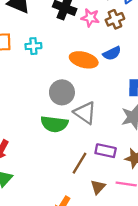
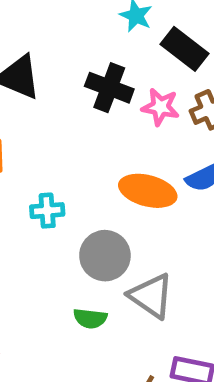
cyan cross: (33, 46) -> (47, 211), moved
green semicircle: (54, 124) -> (90, 318), size x0.6

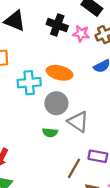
orange ellipse: (148, 191) -> (60, 73), moved
cyan cross: (47, 211) -> (29, 83), size x1.5

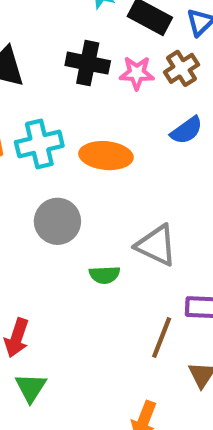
cyan cross: (29, 83) -> (39, 144), moved
gray circle: (56, 103) -> (57, 221), moved

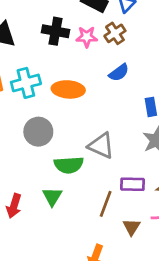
green semicircle: (105, 275) -> (69, 165), size x1.5
green triangle: (31, 388) -> (52, 197), moved

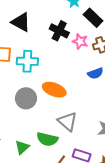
orange ellipse: (68, 89) -> (54, 90), moved
green semicircle: (69, 165) -> (47, 139), moved

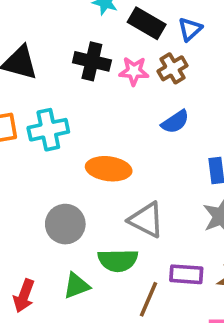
gray circle: (26, 98) -> (65, 224), moved
green triangle: (22, 147) -> (76, 286), turned 35

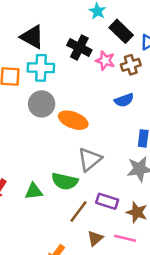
cyan cross: (48, 130) -> (41, 68), moved
gray triangle: (146, 220) -> (90, 159), turned 40
gray circle: (65, 224) -> (42, 104), moved

